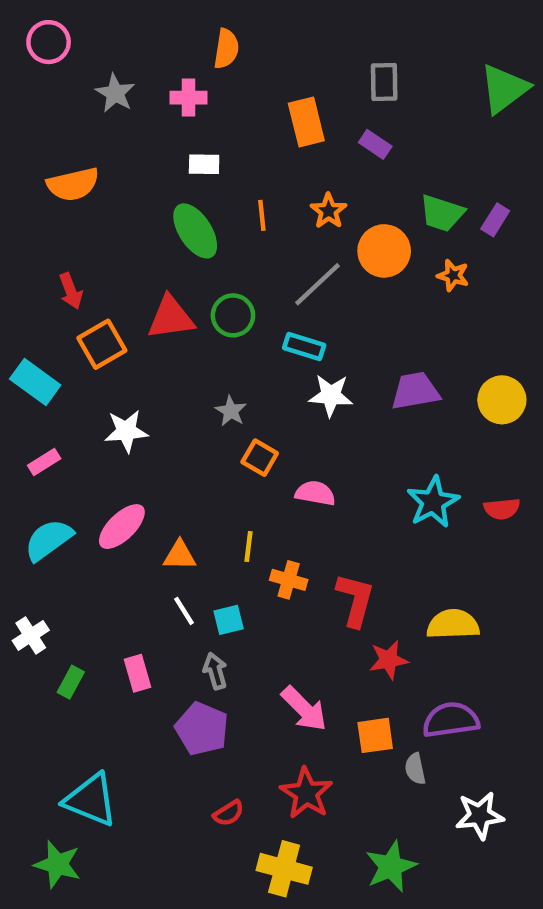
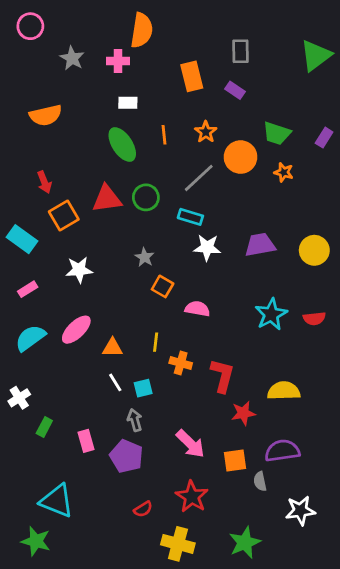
orange semicircle: (226, 49) -> (142, 30), size x1.4
purple rectangle: (495, 220) -> (324, 138), moved
pink rectangle: (137, 673) -> (86, 441), moved

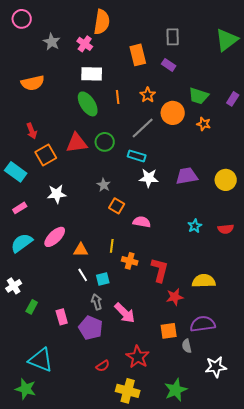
pink cross: (118, 61) -> (85, 44), turned 35
white rectangle: (128, 103) -> (92, 74), size x1.5
cyan star: (271, 314) -> (195, 226), size x0.6
pink arrow: (190, 444) -> (125, 313), moved

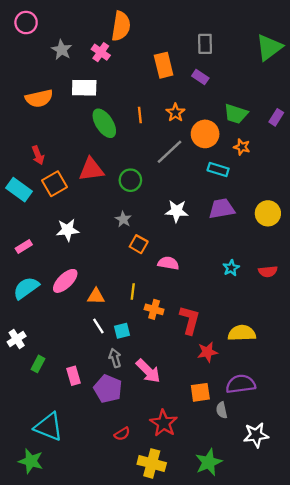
white rectangle: (92, 74) -> (84, 88), moved
green circle: (105, 142) -> (130, 180), moved
cyan rectangle: (137, 156) -> (218, 169), moved
cyan rectangle: (16, 172) -> (19, 190), moved

